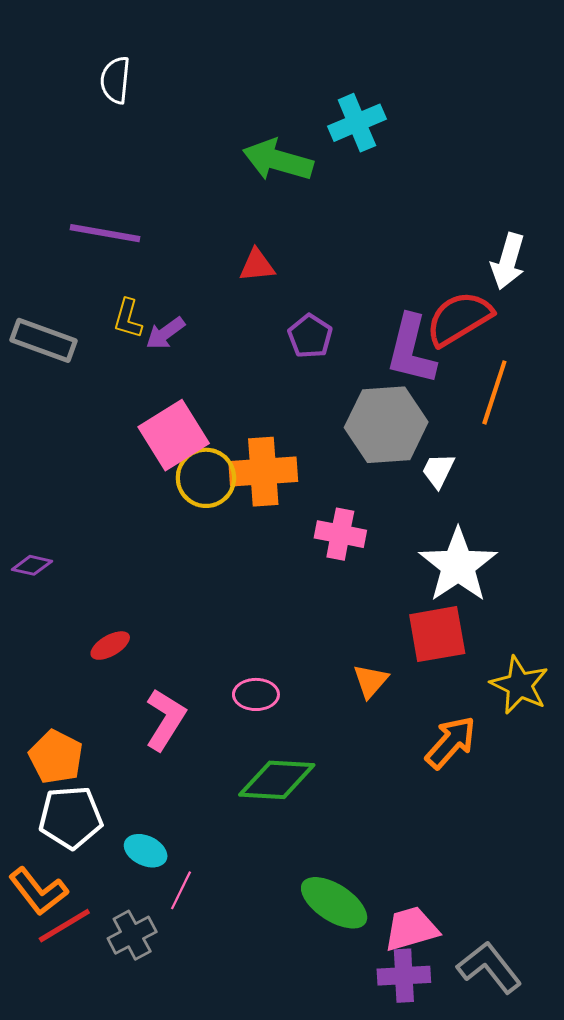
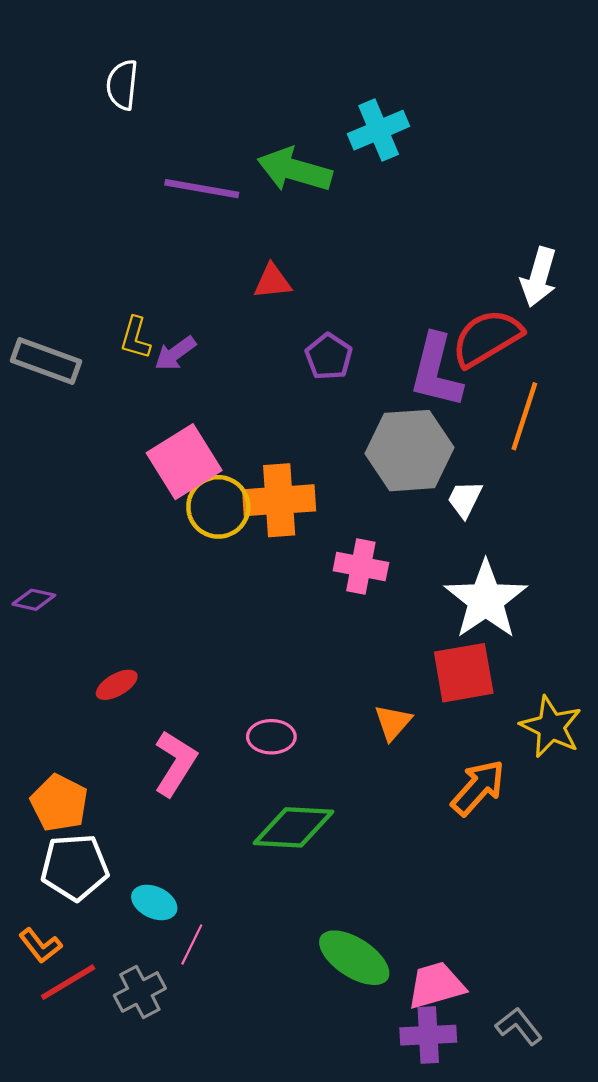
purple line: (105, 233) -> (202, 189), moved
orange L-shape: (38, 891) -> (40, 946), size x0.7
gray L-shape: (489, 967) -> (519, 1026), size x0.7

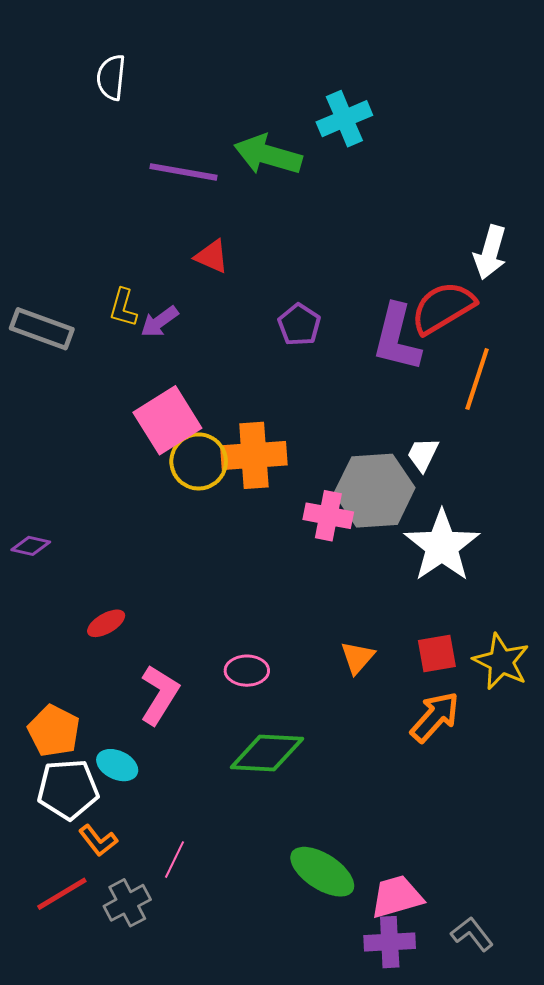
red triangle: (272, 281) -> (212, 256), moved, turned 30
gray hexagon: (410, 451) -> (375, 491), moved
red square: (464, 673) -> (437, 653), moved, size x0.7
cyan ellipse: (154, 902) -> (117, 765), moved
orange L-shape: (40, 946) -> (98, 840), moved

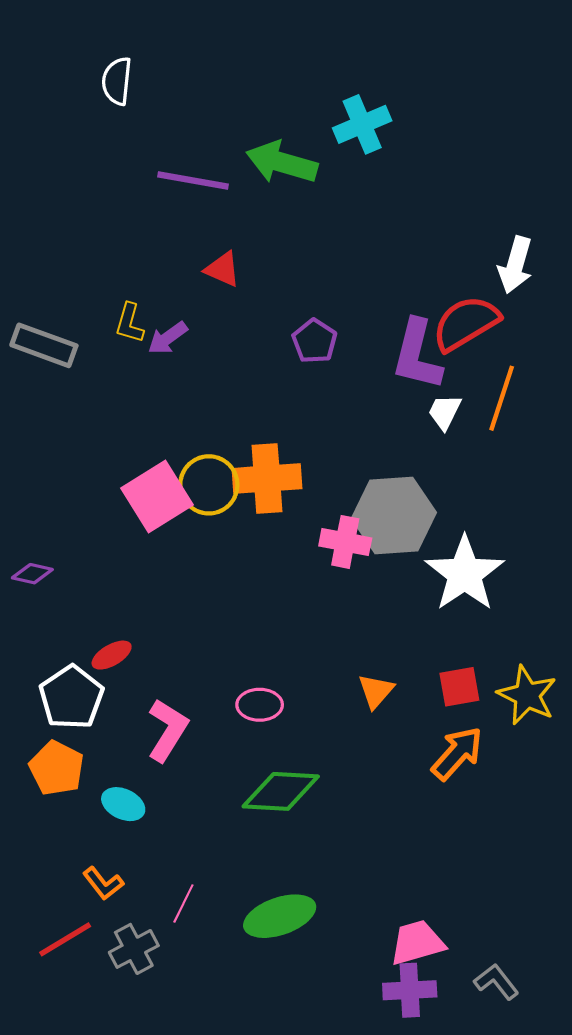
pink square: (167, 420) -> (157, 496), moved
white trapezoid: (423, 454) -> (445, 412), moved
white pentagon: (68, 789) -> (71, 697), moved, turned -30
green ellipse: (322, 872) -> (280, 916), moved, turned -52

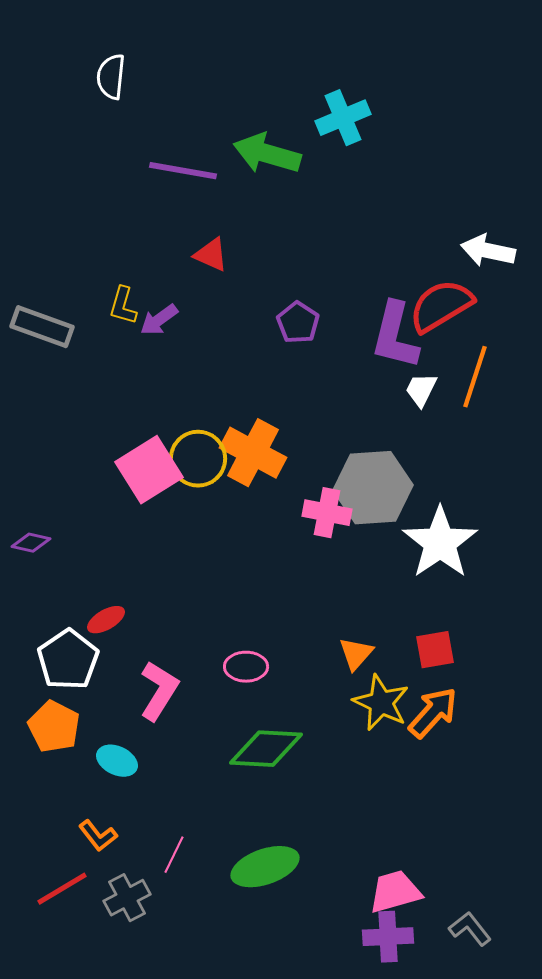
white arrow: (515, 265) -> (488, 251), turned 86
orange cross: (267, 479) -> (253, 453), turned 32
yellow star: (527, 695) -> (381, 703), moved

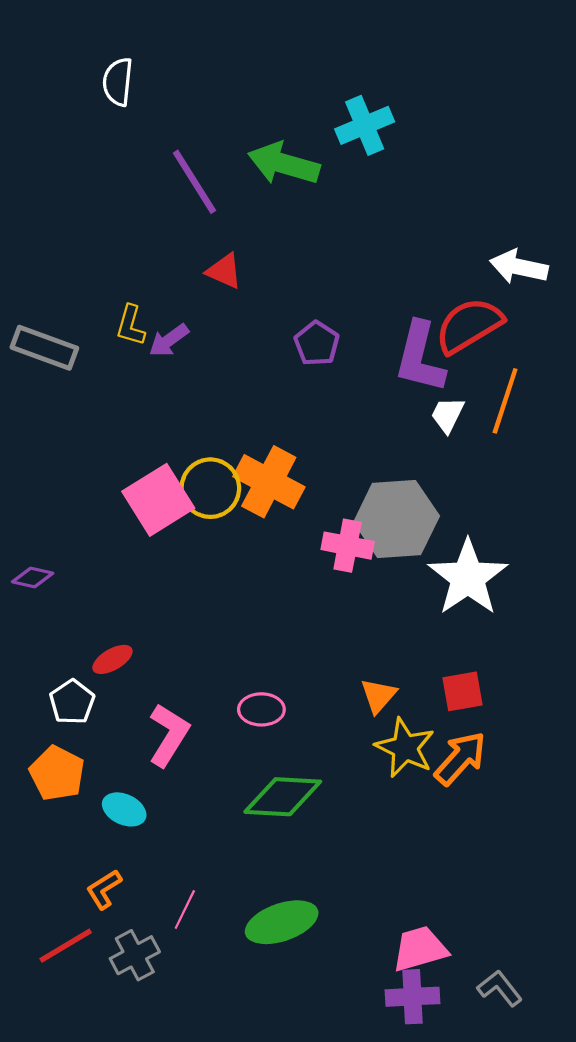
purple line: (183, 171) -> (194, 182), turned 48
white pentagon: (68, 660) -> (72, 702), size x0.7
orange L-shape: (98, 836) -> (104, 889), turned 96

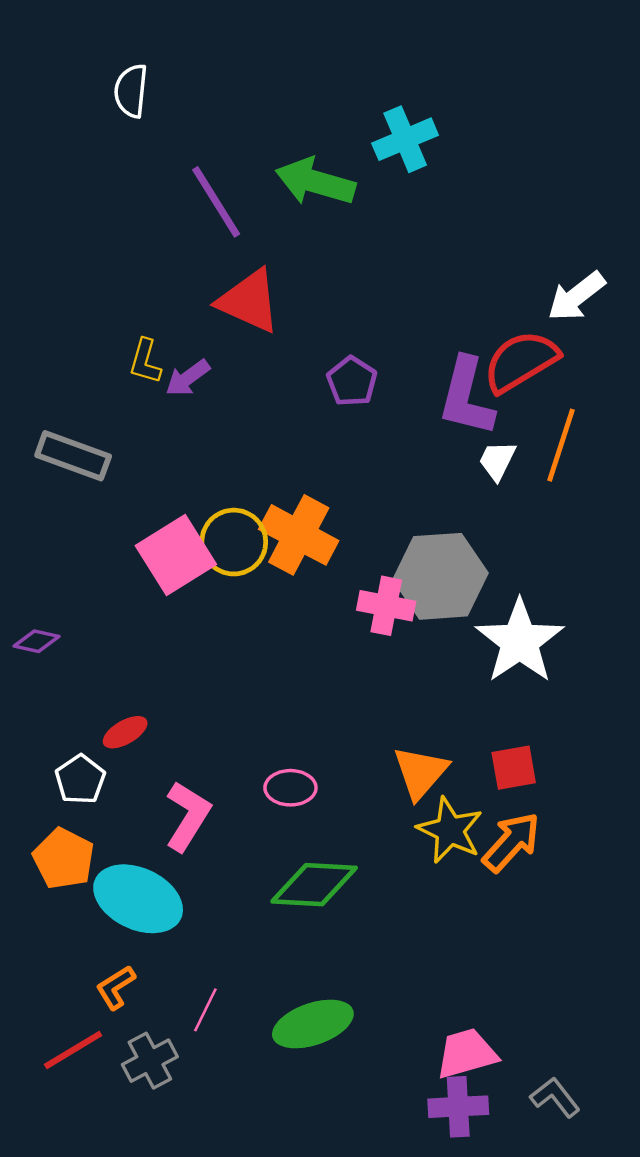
white arrow: (519, 267) -> (576, 296), turned -50
red triangle: (224, 271) -> (249, 301), size x1.6
gray rectangle: (44, 348) -> (73, 456), moved
orange triangle: (378, 696) -> (420, 772), size x1.4
cyan ellipse: (124, 809) -> (138, 899), size x1.8

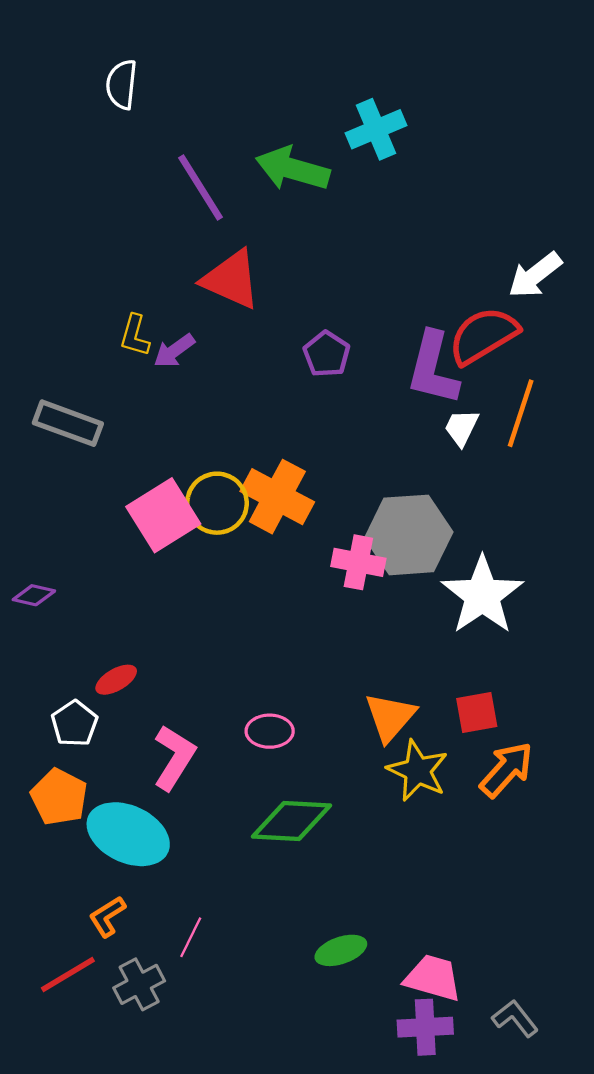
orange arrow: (511, 842) -> (506, 770), moved
green ellipse: (313, 1024) -> (341, 950), moved, size x0.7
pink trapezoid: (466, 1054) -> (433, 978), turned 32

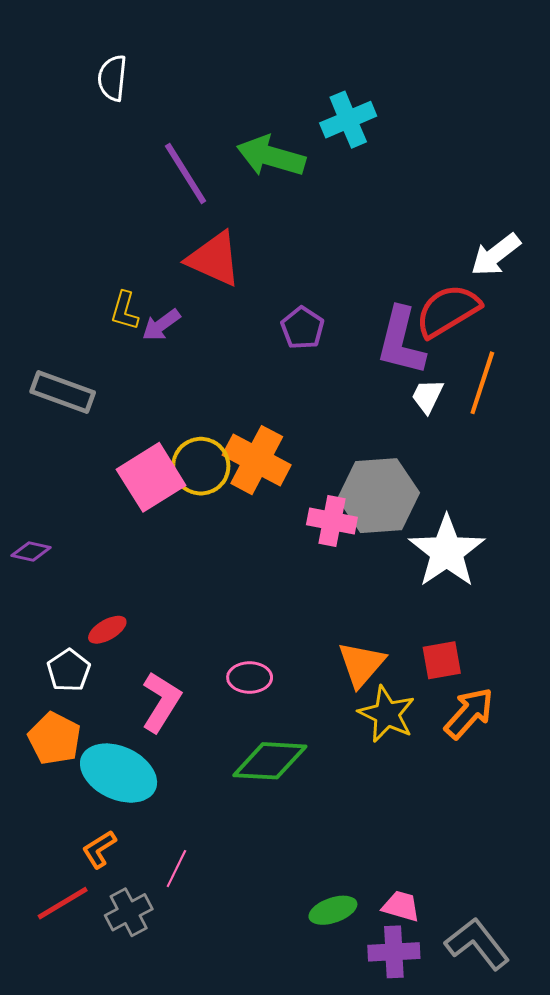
green ellipse: (341, 950) -> (333, 910), moved
pink trapezoid: (433, 978) -> (401, 906), size x0.7
gray L-shape: (515, 1018) -> (477, 944), size x1.5

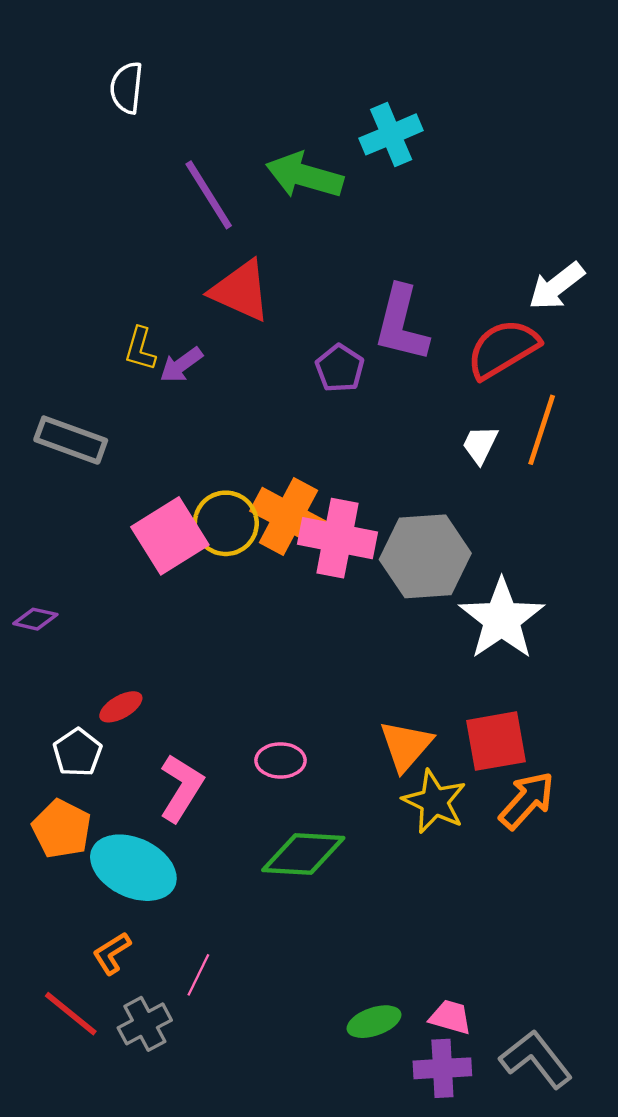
purple L-shape: (401, 341) -> (401, 324), moved
pink cross: (332, 521) -> (338, 538), moved, size x1.4
red square: (442, 660) -> (496, 741), size x1.4
red line: (63, 903) -> (71, 1014), turned 70

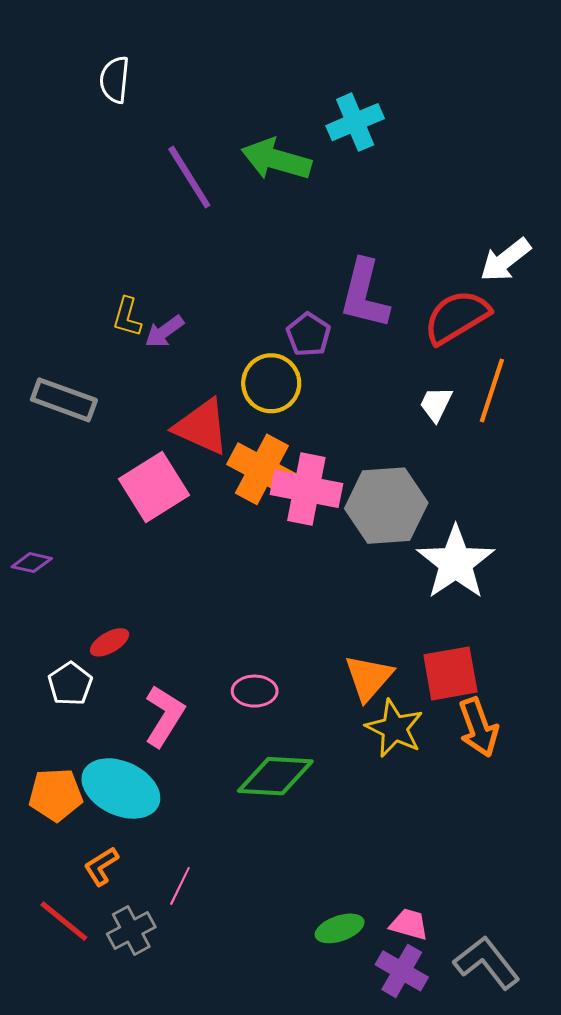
red triangle: (241, 291) -> (202, 427), moved
yellow circle: (226, 523) -> (271, 383), moved
orange arrow: (527, 800) -> (478, 727), turned 118
orange pentagon: (62, 829) -> (56, 795), moved, turned -30
purple cross: (442, 1068) -> (402, 971), turned 33

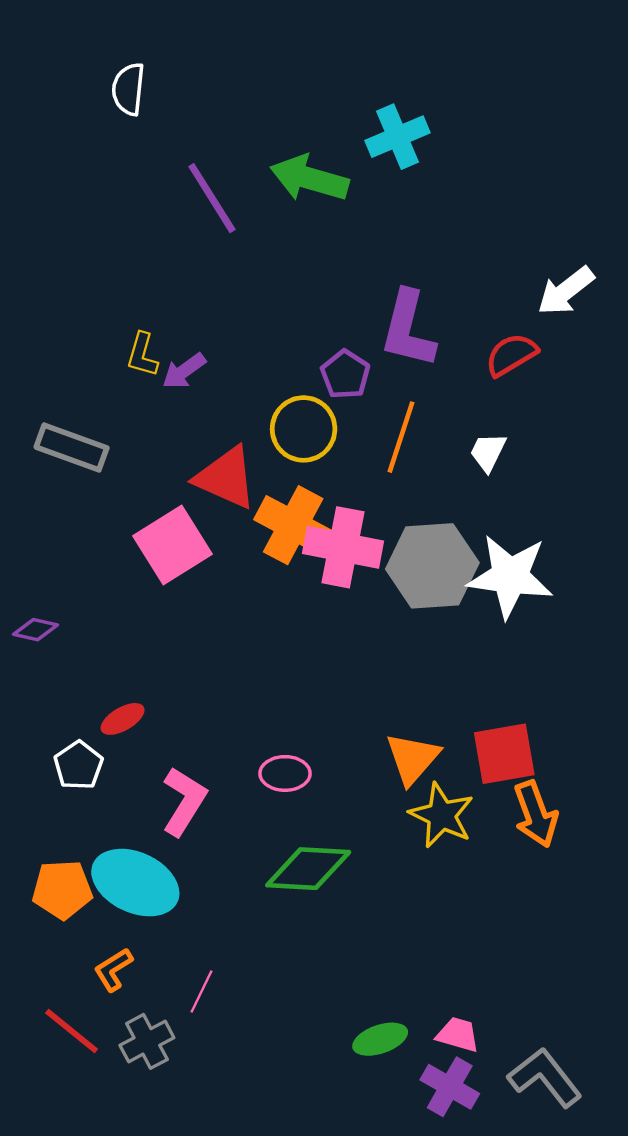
red semicircle: (457, 317) -> (511, 355), size x0.7
orange line: (492, 391) -> (401, 437), moved
white star: (456, 563) -> (510, 576), moved, turned -30

